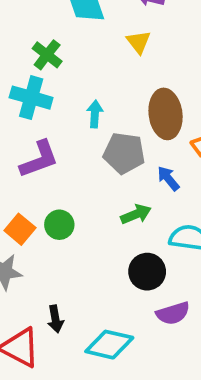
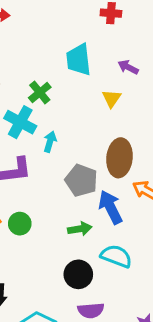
cyan arrow: (95, 114) -> (50, 142), moved
blue arrow: (168, 178) -> (110, 207), size x1.6

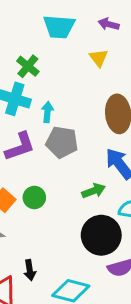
cyan trapezoid: (79, 60) -> (59, 27), turned -68
gray pentagon: (81, 180) -> (62, 142), moved
black circle: (78, 274) -> (101, 235), size x1.4

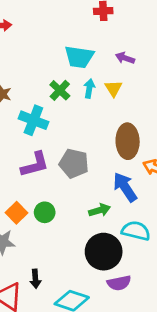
green cross: (28, 66) -> (60, 90), moved
cyan arrow: (47, 112) -> (89, 88), moved

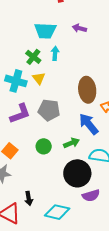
yellow triangle: (113, 88) -> (39, 78), moved
green circle: (45, 212) -> (44, 146), moved

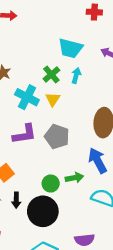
green circle: (44, 146) -> (51, 184), moved
black circle: (77, 173) -> (43, 211), moved
black arrow: (29, 198) -> (16, 200), moved

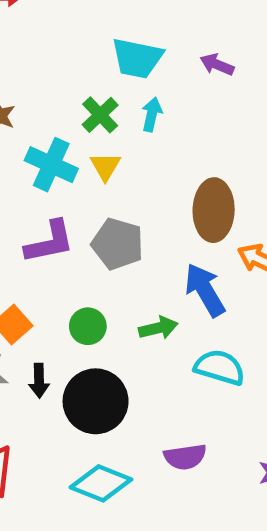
green circle: (51, 184) -> (88, 326), moved

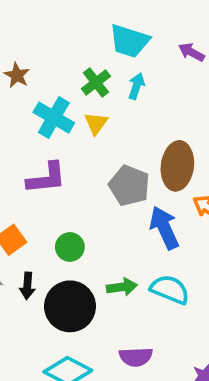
gray pentagon: (118, 244) -> (129, 186), moved
green arrow: (158, 328) -> (122, 287), moved

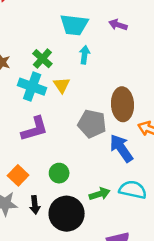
green cross: (96, 82) -> (42, 59), moved

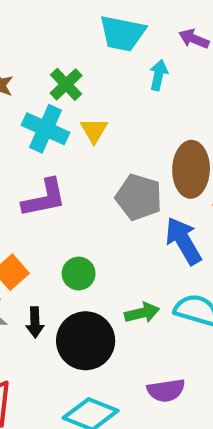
cyan arrow: (85, 55) -> (159, 75), moved

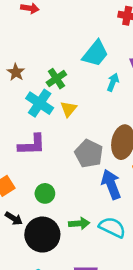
cyan trapezoid: (122, 33) -> (95, 54), turned -72
black arrow: (35, 322) -> (14, 218), turned -66

